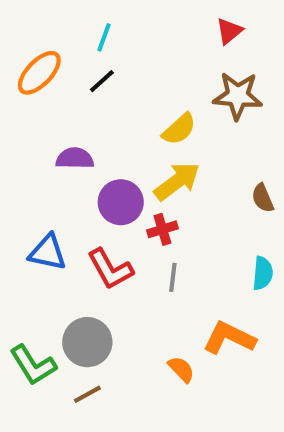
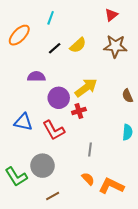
black line: (102, 81) -> (55, 48), moved
yellow semicircle: (179, 129) -> (78, 45), moved
gray line: (173, 277) -> (90, 149), moved
orange L-shape: (229, 338) -> (111, 186), moved
brown line: (87, 394) -> (53, 196), moved

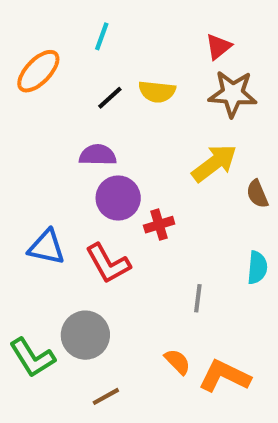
red triangle: (111, 15) -> (218, 47), moved
yellow semicircle: (78, 45) -> (157, 92), turned 48
purple semicircle: (36, 77) -> (98, 155), moved
yellow arrow: (86, 88) -> (214, 163), moved
gray line: (90, 149) -> (198, 298), moved

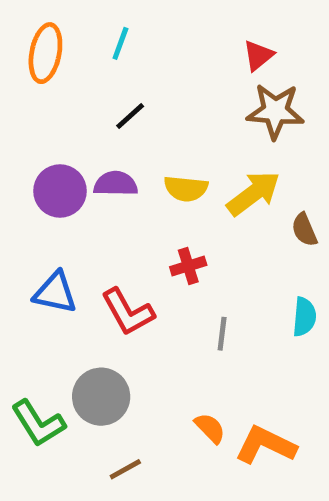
orange ellipse: (38, 71) -> (45, 53), moved, turned -33
yellow semicircle: (157, 92) -> (186, 189), moved
purple circle: (118, 198) -> (60, 191), moved
gray line: (198, 298) -> (222, 334), moved

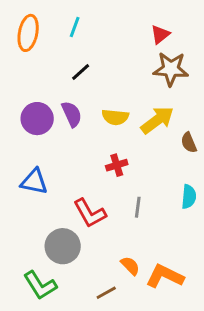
purple semicircle: (116, 184) -> (72, 114), turned 64
red L-shape: (128, 312) -> (90, 213), moved
green L-shape: (38, 423) -> (40, 285), moved
brown line: (125, 469) -> (106, 293), moved

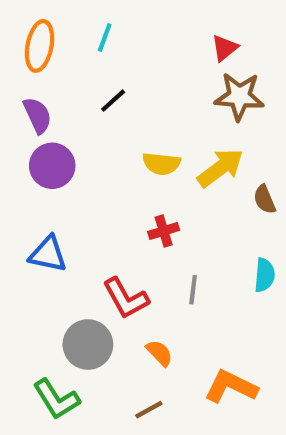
purple semicircle: (72, 114) -> (37, 115), moved
orange semicircle: (130, 266) -> (159, 353), moved

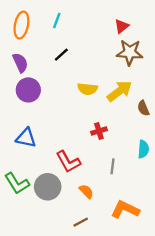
red cross: (164, 231) -> (99, 131), moved
gray line: (193, 290) -> (113, 166), moved
green L-shape: (56, 399) -> (17, 183), moved

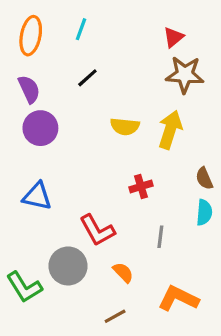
yellow arrow: (119, 91) -> (170, 130), turned -35
brown semicircle: (143, 108) -> (204, 178), moved
green L-shape: (17, 183) -> (24, 287), moved

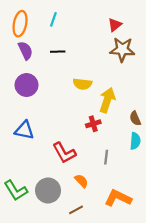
black line: (87, 78) -> (58, 52), turned 40
purple semicircle: (29, 89) -> (25, 51), moved
yellow arrow: (170, 130) -> (107, 100), moved
gray circle: (68, 266) -> (48, 191), moved

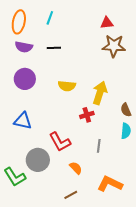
red triangle: (115, 25) -> (107, 23), turned 32
purple semicircle: (25, 51) -> (24, 47), turned 126
yellow semicircle: (82, 84) -> (67, 86), moved
gray circle: (48, 191) -> (38, 160), moved

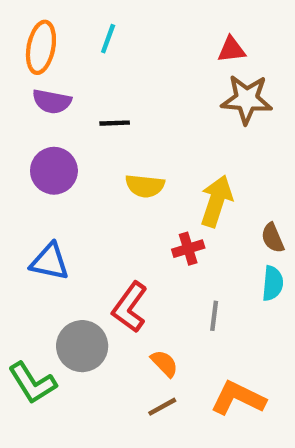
black line: (54, 48) -> (115, 123), moved
red L-shape: (60, 142) -> (130, 307), turned 65
brown line: (71, 195) -> (162, 407), moved

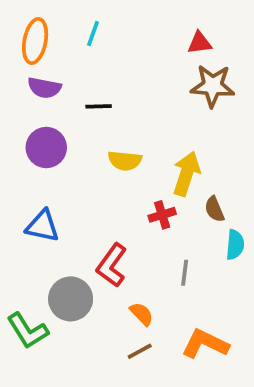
brown semicircle: (273, 238) -> (214, 209), moved

